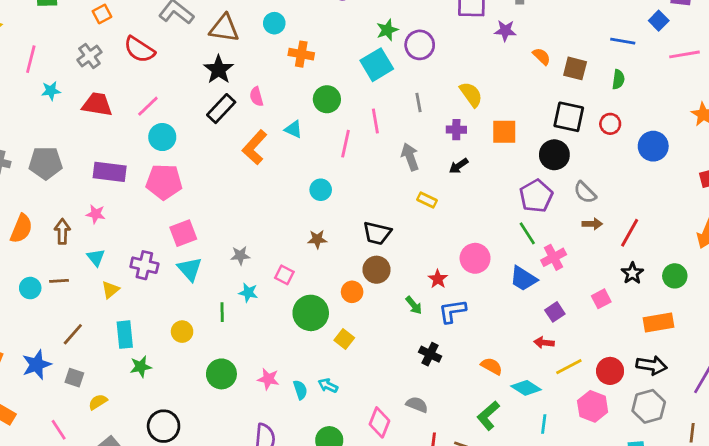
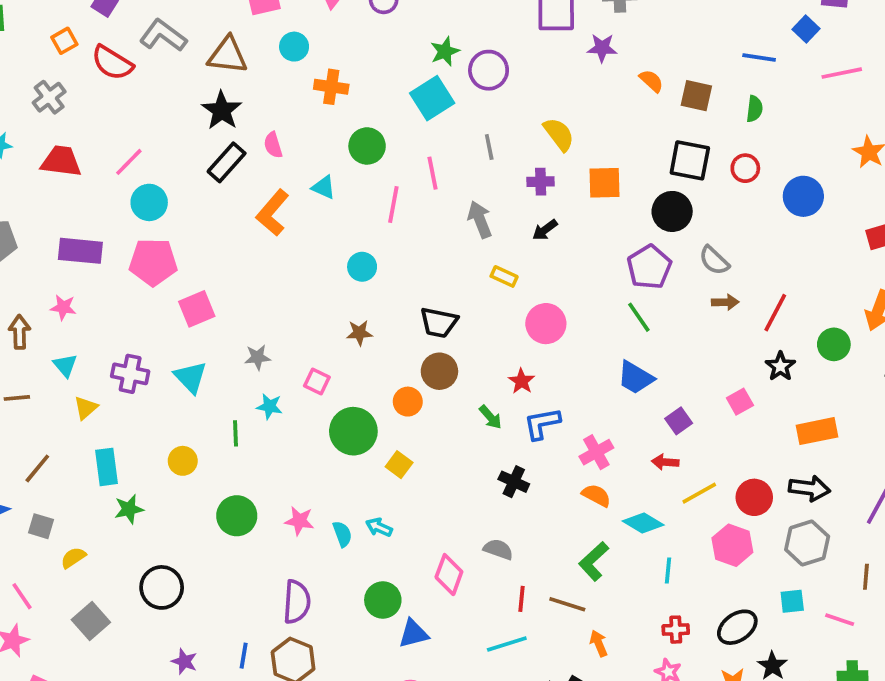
red semicircle: (139, 50) -> (112, 63), moved
pink square: (183, 233) -> (197, 309), moved
pink cross: (554, 257) -> (596, 452), moved
pink circle: (475, 258) -> (546, 324), moved
green circle: (675, 276) -> (834, 344), moved

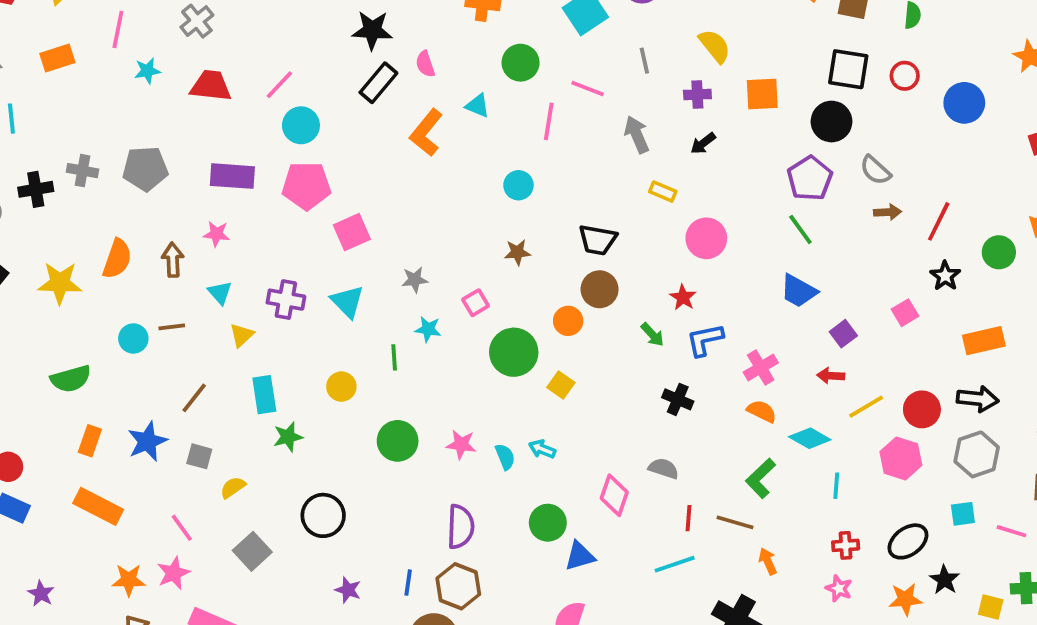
black star: (222, 110) -> (372, 30), turned -30
pink line: (432, 173) -> (588, 89), turned -56
pink square: (317, 381) -> (476, 303), turned 35

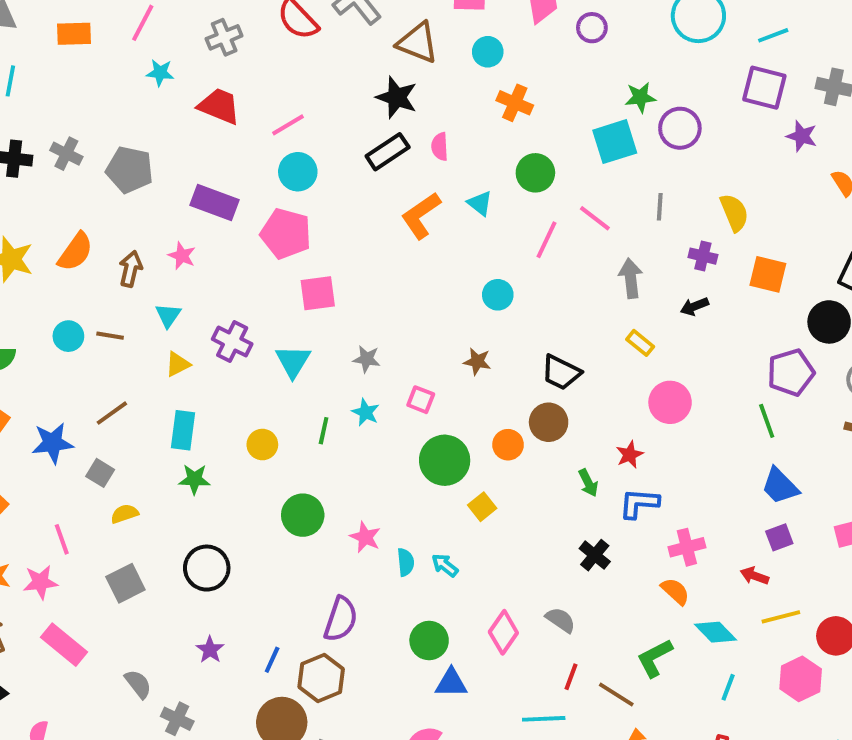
blue trapezoid: (799, 291) -> (780, 486), moved
pink square: (476, 303) -> (421, 400), turned 36

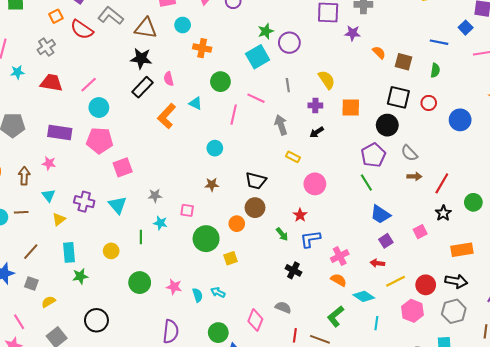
yellow square: (482, 507) -> (230, 258), turned 32

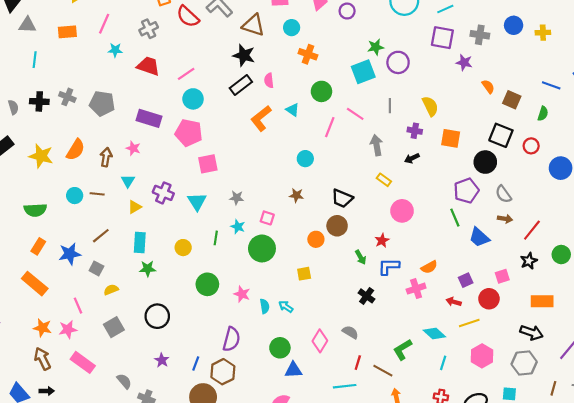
blue trapezoid: (380, 214) -> (479, 237), moved
green circle: (206, 239) -> (262, 248), moved
orange semicircle: (339, 280) -> (429, 267), moved, turned 112
red circle: (426, 285) -> (489, 299), moved

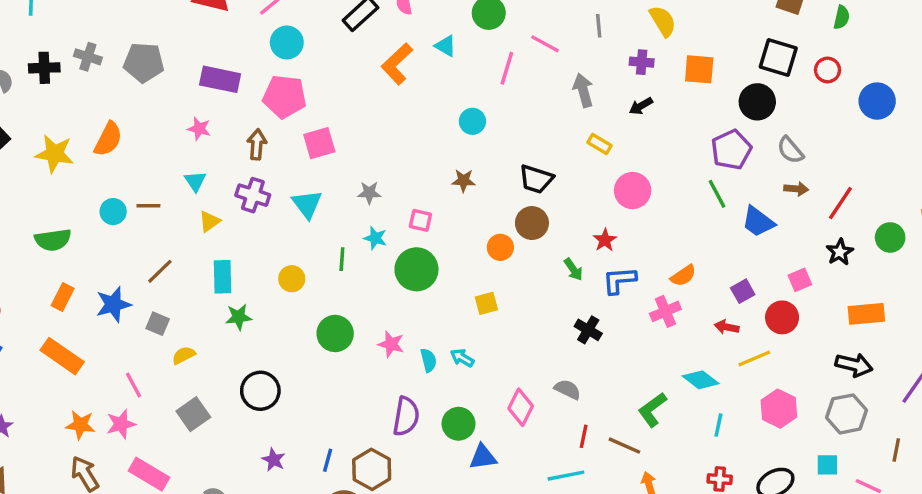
brown arrow: (106, 157) -> (257, 144), moved
purple semicircle: (231, 339) -> (406, 416), moved

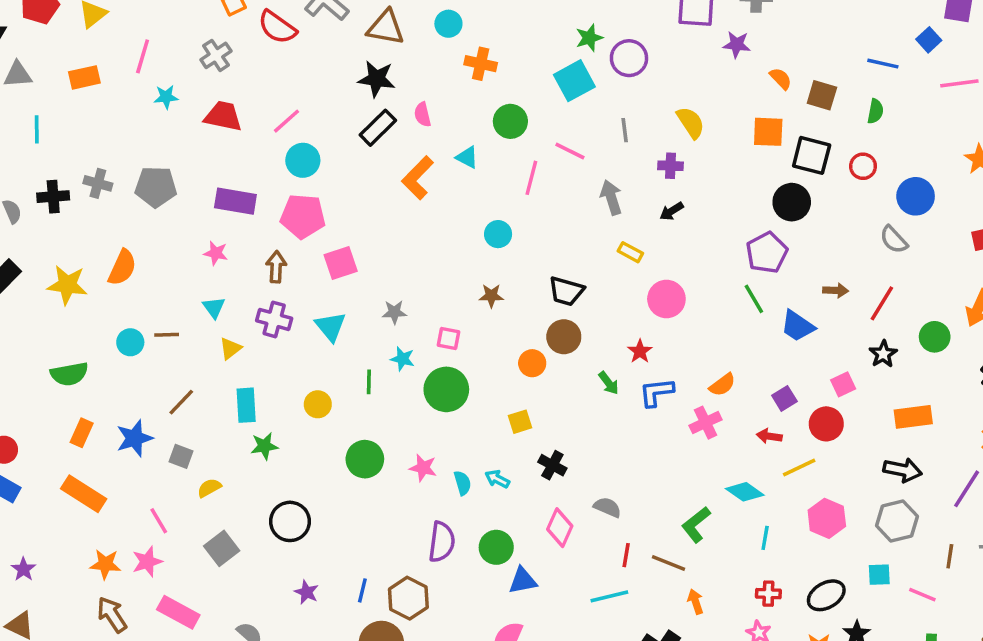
orange square: (699, 69) -> (768, 132), moved
gray semicircle: (790, 150) -> (894, 240), moved
black cross: (588, 330) -> (552, 465), moved

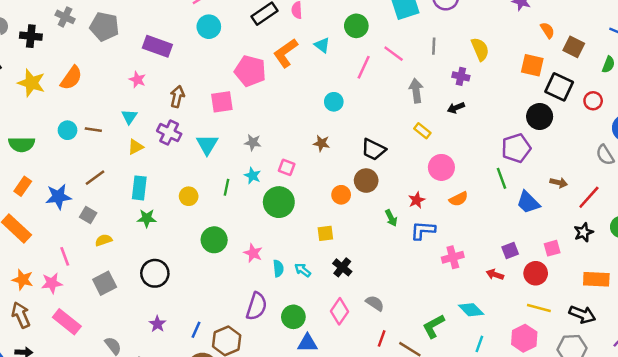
black cross: (53, 197) -> (31, 36), moved
pink pentagon: (303, 216) -> (250, 71), moved
orange semicircle: (722, 385) -> (459, 199), moved
yellow line: (799, 468) -> (539, 308), moved, turned 30

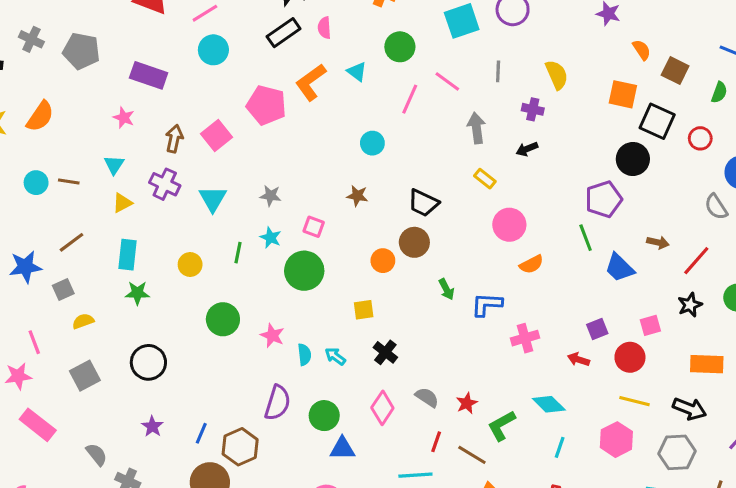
pink square: (222, 102) -> (217, 135), moved, turned -30
red star: (417, 200) -> (467, 403), moved
gray square: (88, 215) -> (63, 290), turned 35

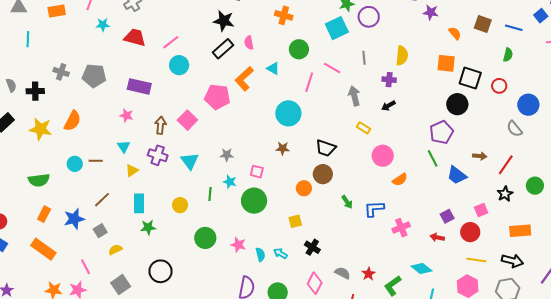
brown square: (675, 70) -> (483, 24), moved
yellow semicircle: (557, 75) -> (402, 56), turned 36
cyan circle: (372, 143) -> (288, 113), size x1.6

